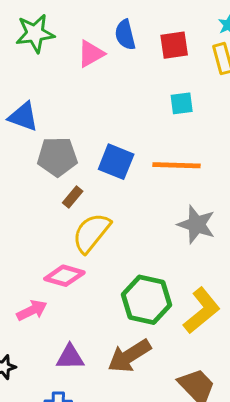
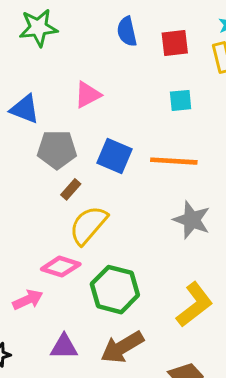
pink triangle: (91, 54) -> (88, 95), moved
green hexagon: (146, 300) -> (115, 290), moved

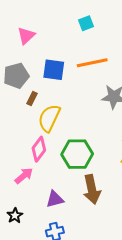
pink diamond: (61, 267) -> (39, 149), turned -55
brown arrow: (122, 347) -> (92, 189), turned -56

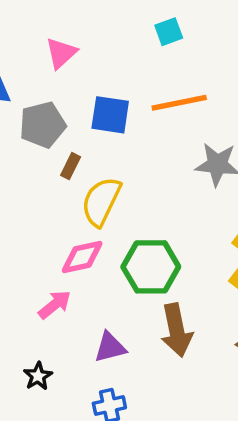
pink diamond: (39, 149) -> (82, 257), turned 40

